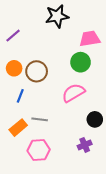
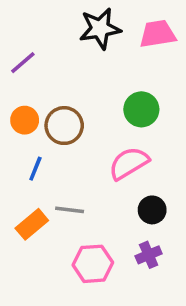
pink trapezoid: (90, 39) -> (158, 34), moved
black circle: (95, 119) -> (152, 210), moved
pink hexagon: (39, 150) -> (93, 264), moved

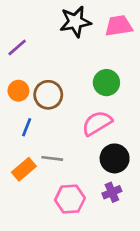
black circle: (152, 210) -> (115, 158), size x1.4

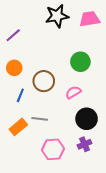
brown circle: (48, 95) -> (44, 81), moved
pink semicircle: (97, 123) -> (73, 92), size x0.7

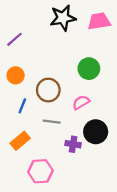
gray line: (40, 119) -> (52, 122), moved
purple cross: (84, 144) -> (73, 144), moved, turned 32
pink hexagon: (53, 149) -> (40, 171), moved

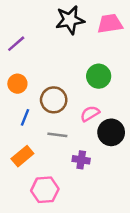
black circle: (96, 132) -> (111, 132), moved

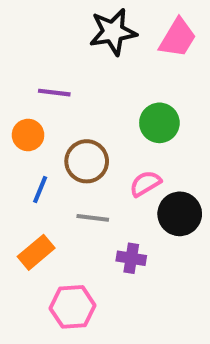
pink trapezoid: (110, 24) -> (178, 38), turned 130
purple line: (16, 44) -> (54, 93), moved, turned 48

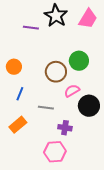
black star: (113, 32) -> (56, 16), turned -30
purple line: (54, 93) -> (31, 28), moved
brown circle: (87, 161) -> (56, 72), moved
pink hexagon: (73, 307) -> (55, 152), moved

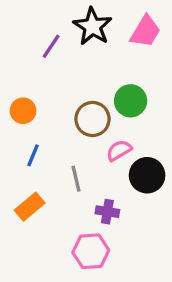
purple line: (31, 28) -> (51, 46), turned -63
gray line: (46, 108) -> (76, 179), turned 70

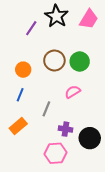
orange circle: (23, 111) -> (23, 70), moved
brown circle: (92, 119) -> (54, 60), moved
black circle: (147, 175) -> (90, 138), moved
gray line: (76, 179) -> (46, 109), turned 35

